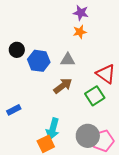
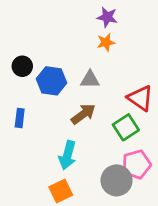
blue rectangle: (14, 110) -> (20, 118), moved, turned -56
cyan arrow: (53, 129) -> (67, 155), moved
pink pentagon: (103, 141) -> (136, 164), moved

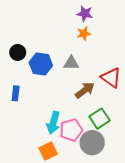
brown arrow: (83, 114) -> (85, 90), moved
green square: (126, 127) -> (100, 119), moved
pink pentagon: (136, 164) -> (71, 130), moved

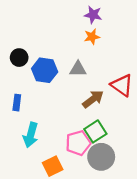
green square: (100, 119) -> (95, 131), moved
cyan arrow: (53, 123) -> (31, 135), moved

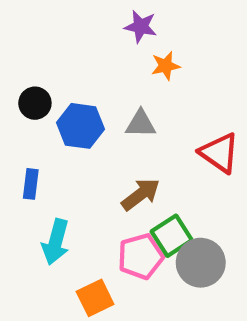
purple star: (93, 15) -> (141, 26), moved
brown arrow: (93, 99) -> (141, 194), moved
gray circle: (101, 157) -> (201, 263), moved

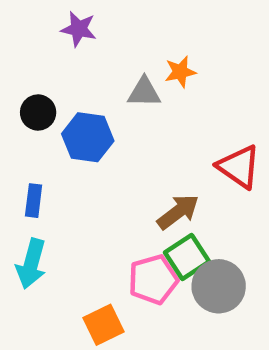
purple star: (141, 26) -> (79, 29), moved
gray triangle: (141, 124) -> (144, 92), moved
brown arrow: (141, 194) -> (178, 212), moved
cyan arrow: (56, 242) -> (31, 264), moved

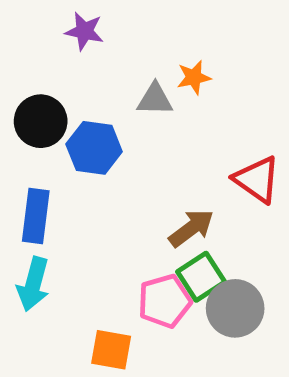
black circle: (38, 112) -> (41, 121), size x1.4
blue rectangle: (34, 201) -> (36, 216), size x1.5
orange square: (104, 325) -> (111, 350), turned 36

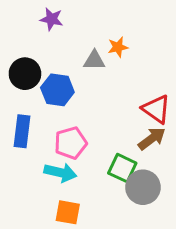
brown arrow: (191, 228) -> (152, 139), moved
green square: (201, 277) -> (122, 168), turned -32
cyan arrow: (33, 284) -> (60, 172), moved, turned -92
pink pentagon: (165, 301) -> (71, 143), moved

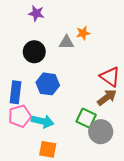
black circle: (25, 74) -> (34, 52), moved
blue hexagon: (57, 90) -> (48, 84), moved
pink pentagon: (71, 143) -> (20, 116), moved

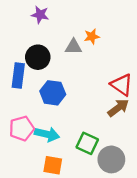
blue rectangle: (16, 92) -> (18, 76), moved
green square: (86, 118) -> (87, 143), moved
gray circle: (101, 132) -> (111, 159), moved

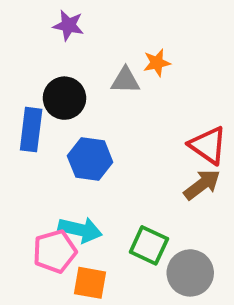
pink pentagon: (22, 128) -> (55, 251), moved

